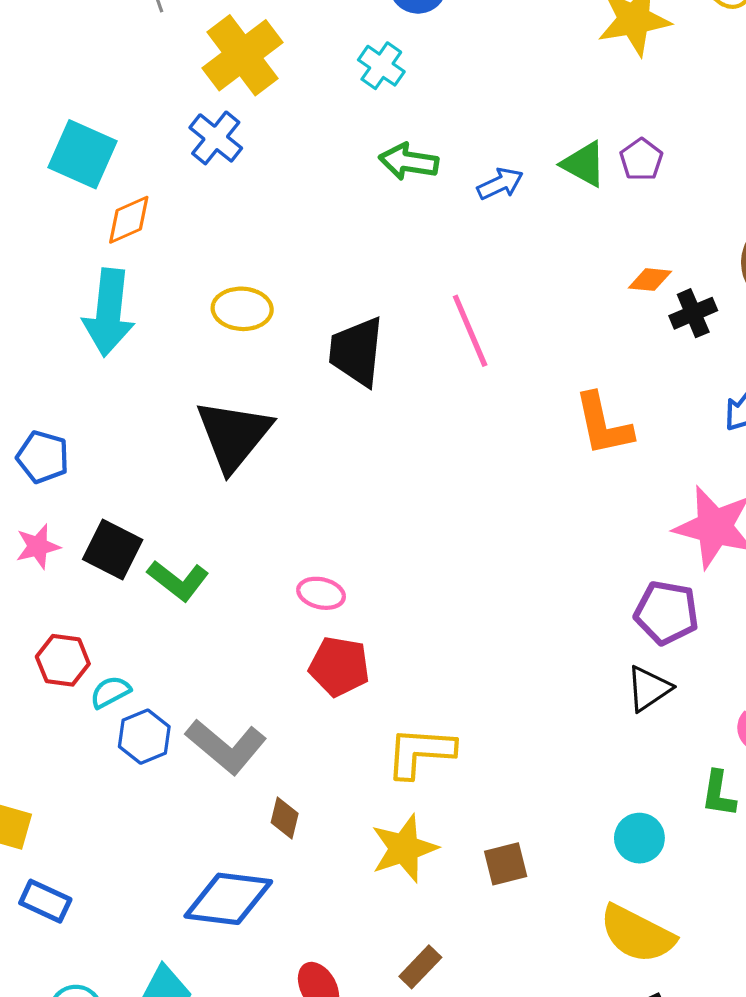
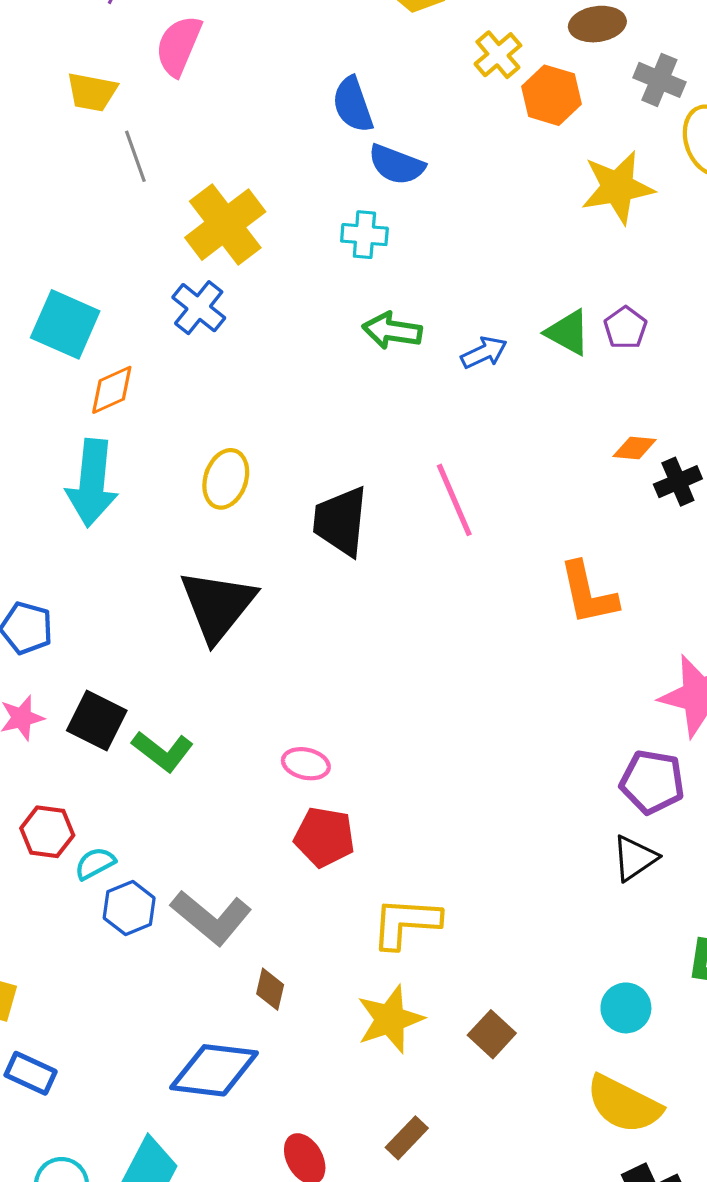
cyan cross: (381, 66) -> (364, 235), turned -30
yellow ellipse: (242, 309) -> (226, 479), turned -74
brown square: (506, 864) -> (492, 1034), turned -33

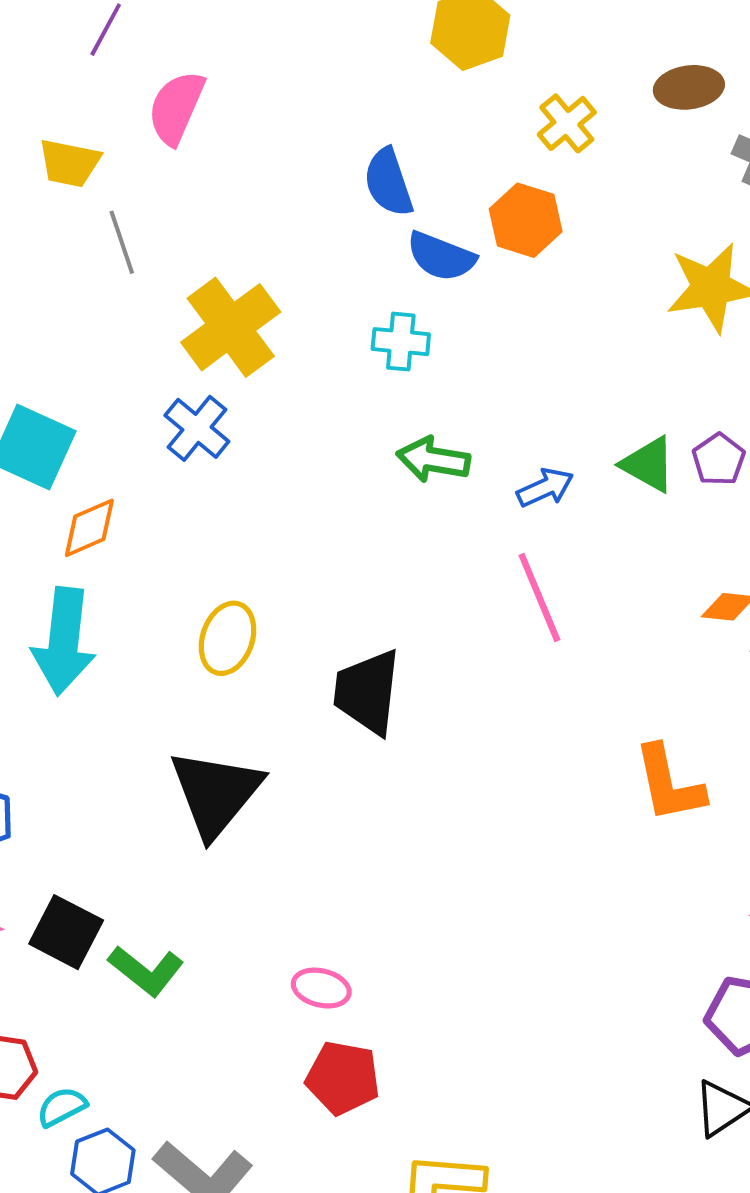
orange hexagon: (551, 95) -> (526, 220), moved
pink line: (454, 500) -> (539, 597), moved

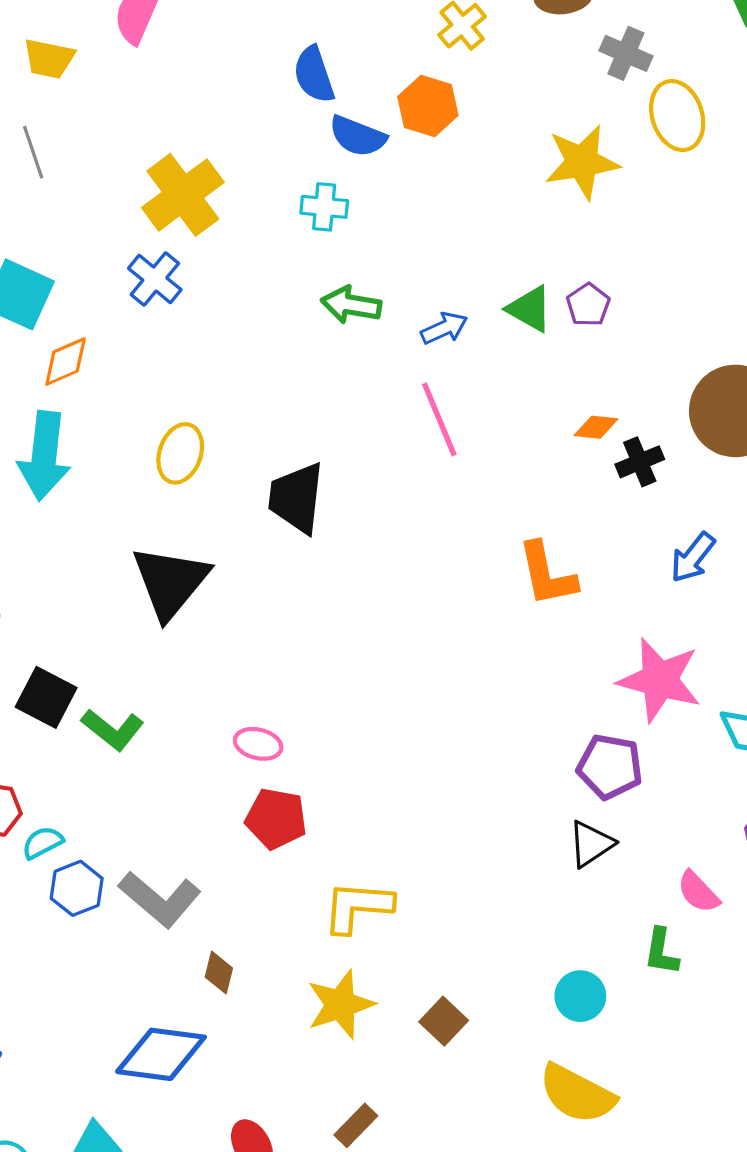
gray line: (122, 242) -> (33, 152), moved

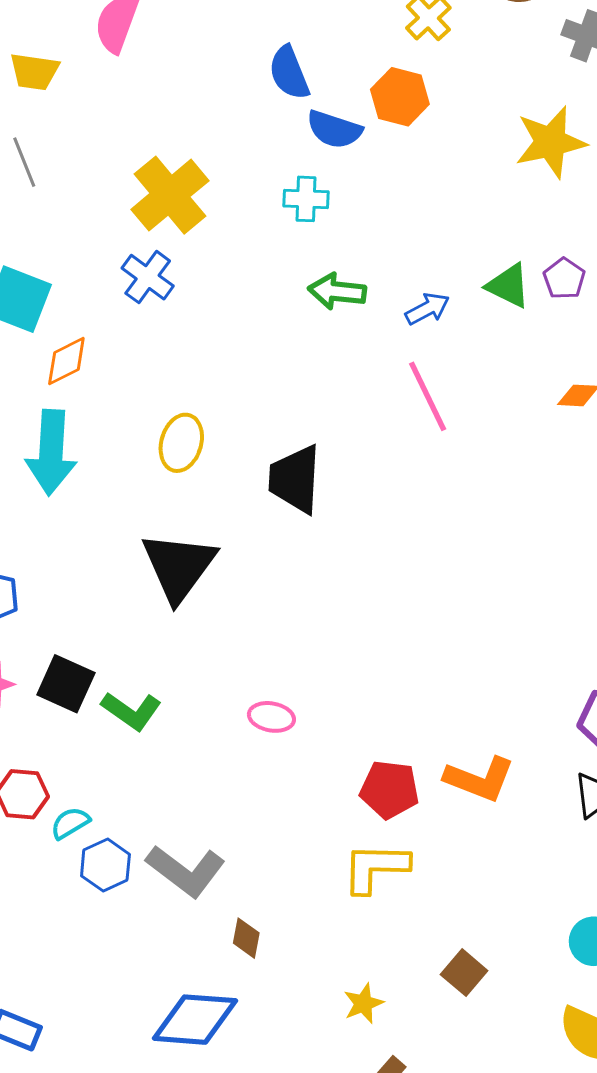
orange L-shape: (547, 574) -> (479, 779), moved, turned -54
red pentagon: (276, 819) -> (390, 790), moved
yellow star: (340, 1005) -> (363, 1003), moved, size x0.6

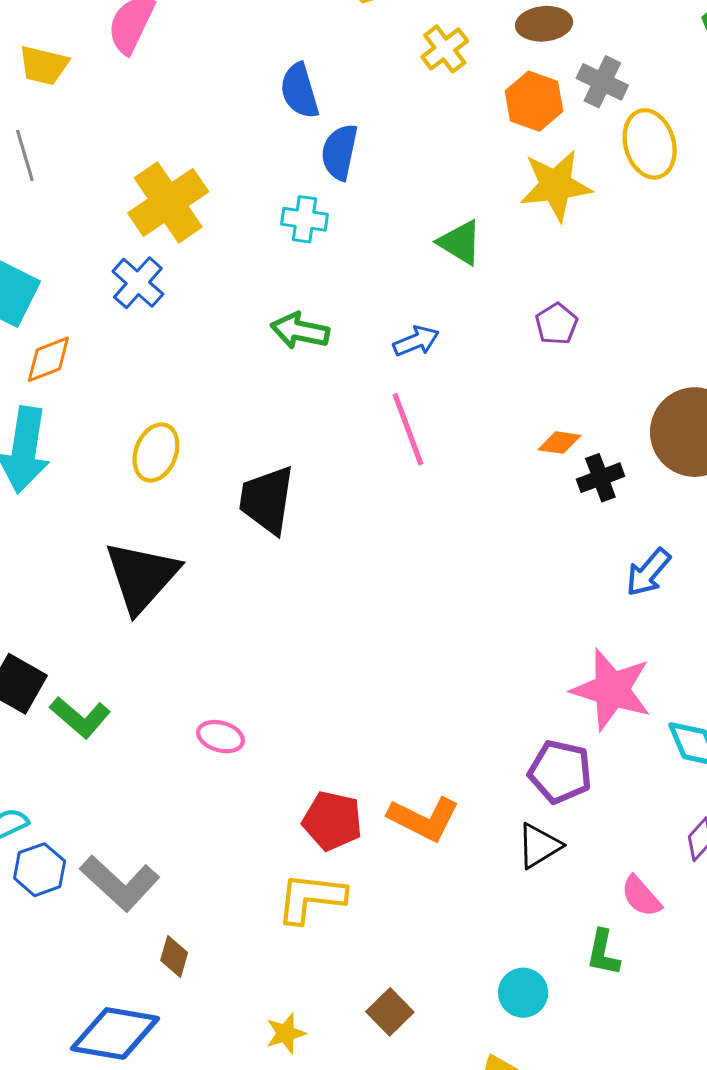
orange hexagon: (400, 97) -> (534, 101), moved
blue semicircle: (334, 129) -> (340, 152), turned 78
green triangle: (508, 286) -> (460, 242), moved
green arrow: (337, 291) -> (300, 331), moved

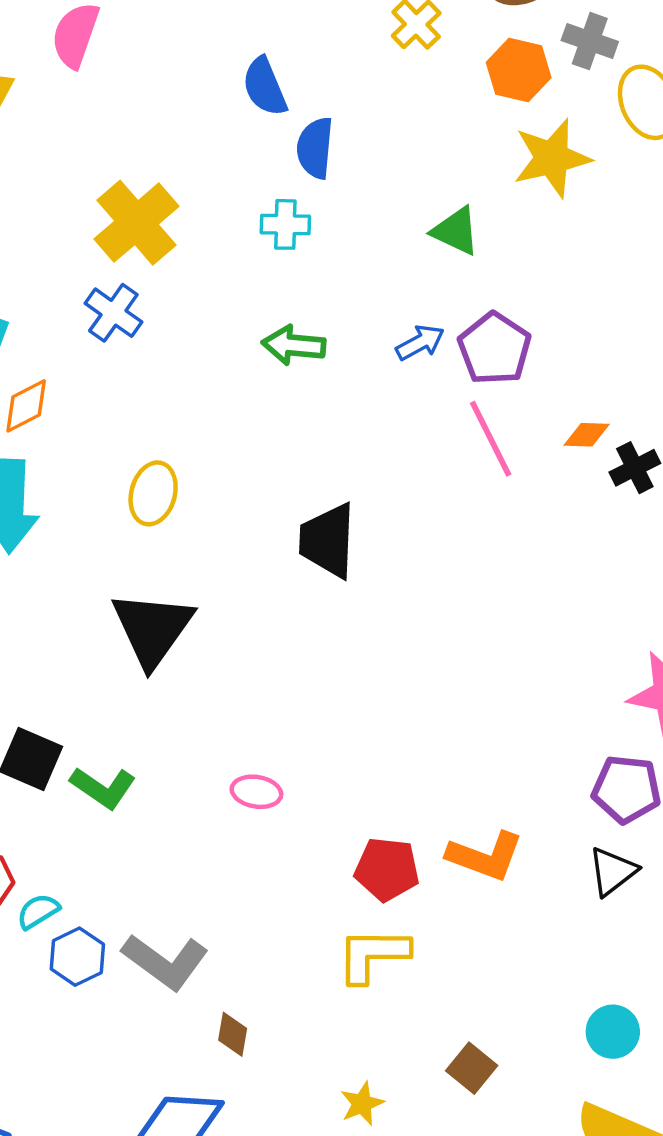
purple pentagon: (556, 324) -> (495, 349), moved, size x1.6
pink line: (408, 429) -> (491, 439), moved
black trapezoid: (267, 500) -> (328, 541), moved

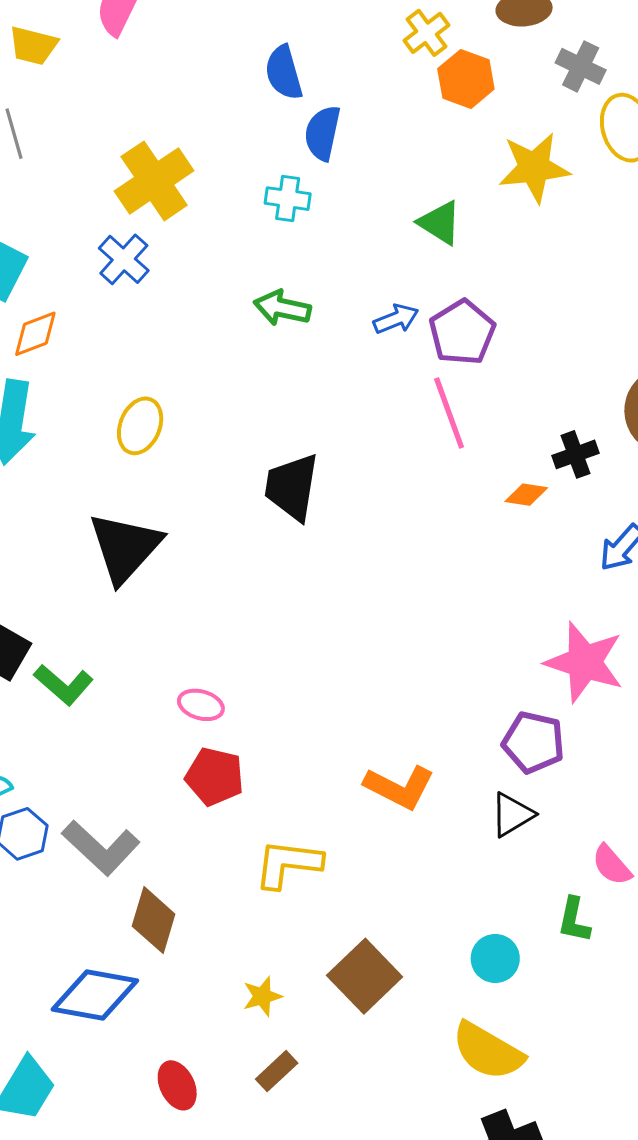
orange hexagon: (519, 70) -> (466, 79), moved
orange diamond: (587, 435) -> (526, 495), moved
red pentagon: (387, 869) -> (215, 777), moved
brown diamond: (233, 1034) -> (154, 920), size x1.6
brown square: (472, 1068) -> (365, 976), size x1.6

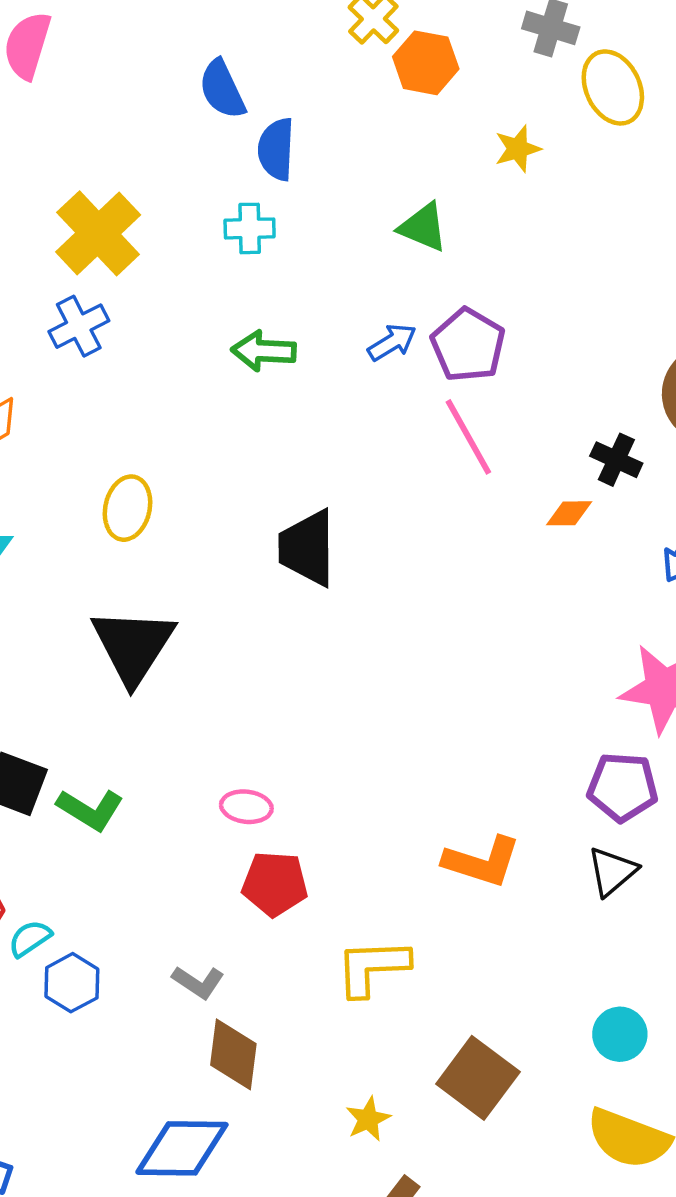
yellow star: (534, 168) -> (518, 149), size x0.6
blue cross: (124, 259) -> (79, 326), turned 30
black cross: (575, 454) -> (616, 460), turned -36
gray L-shape: (101, 848) -> (198, 982), moved, size x0.6

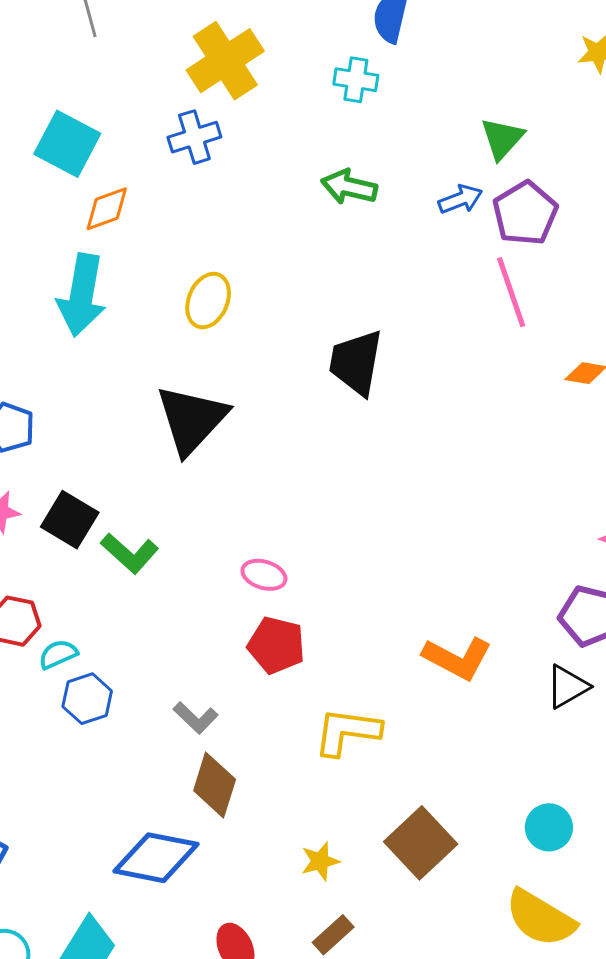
green triangle: (423, 227) -> (502, 138), moved, turned 39

